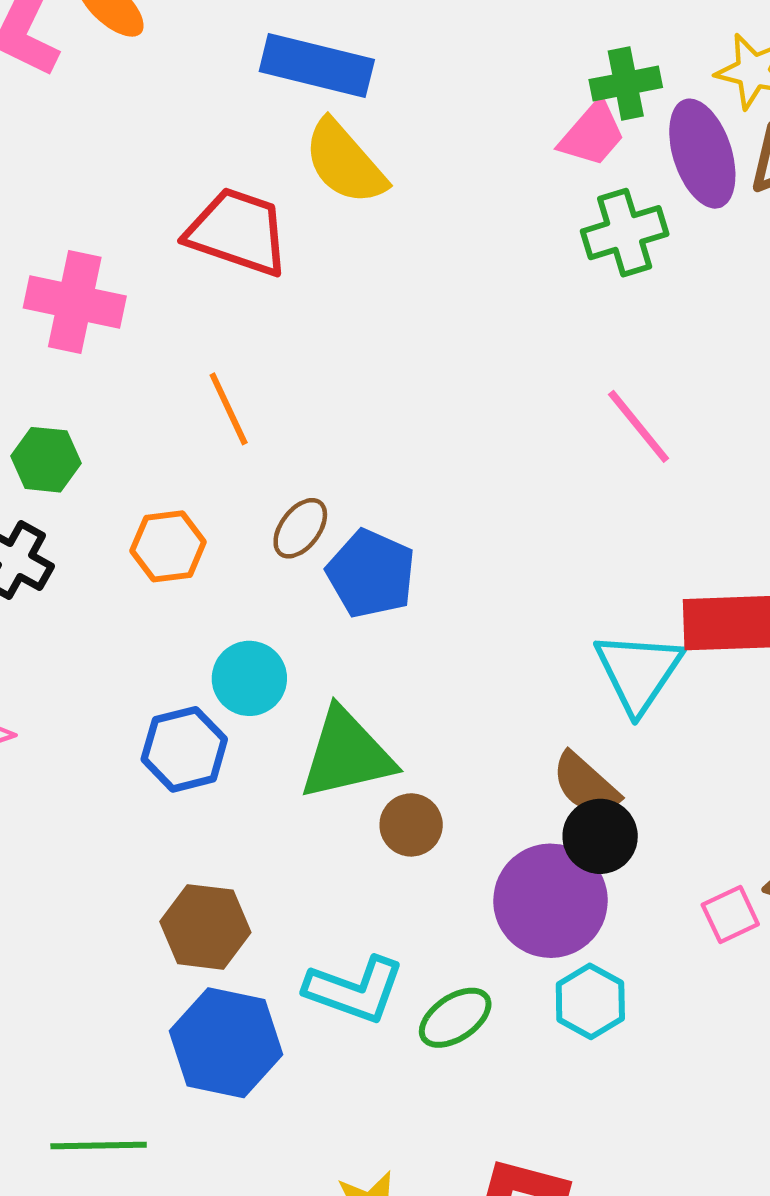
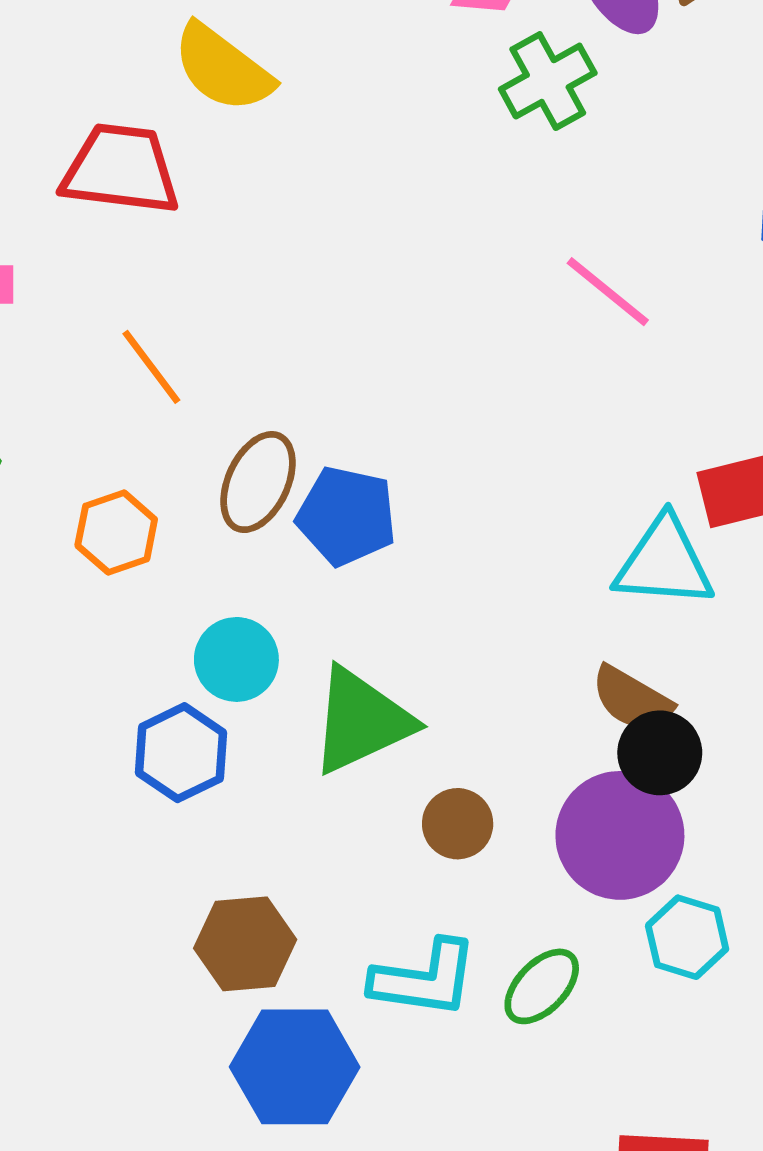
brown ellipse: (300, 528) -> (258, 482), size x1.4
cyan triangle: (638, 672) -> (664, 562), turned -48
brown circle: (411, 825) -> (458, 824), moved

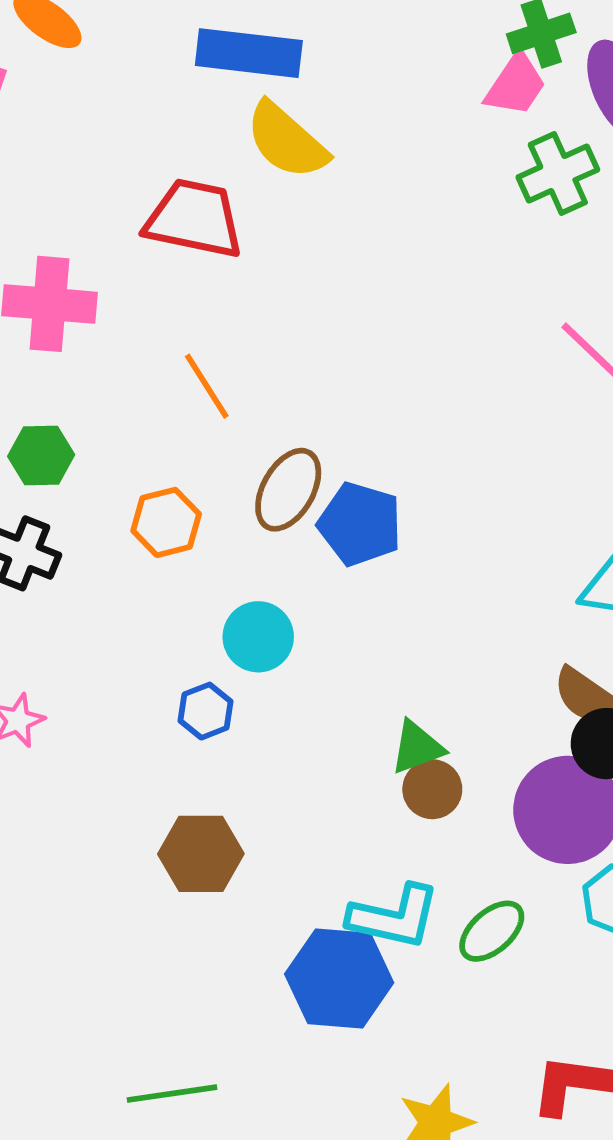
green triangle: (361, 721) -> (417, 747), moved, size x0.6
blue hexagon: (181, 753) -> (205, 711), size x0.7
brown hexagon: (245, 944) -> (201, 854), moved
blue hexagon: (295, 1067) -> (339, 978), moved

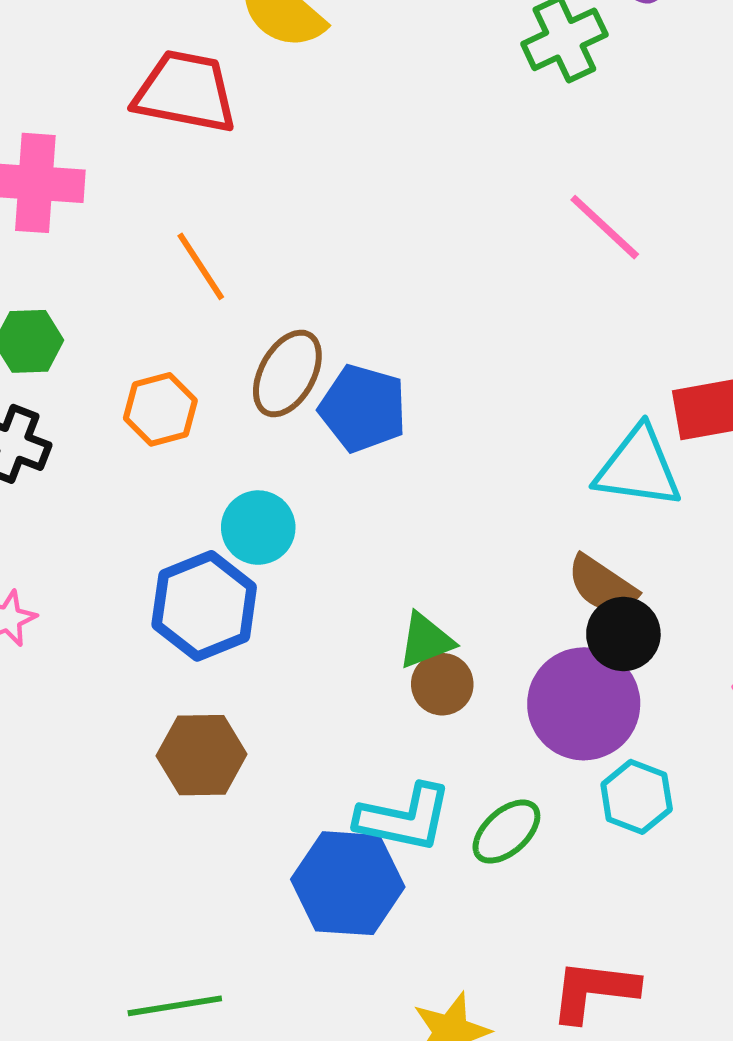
blue hexagon: (205, 711) -> (204, 606), size x1.8

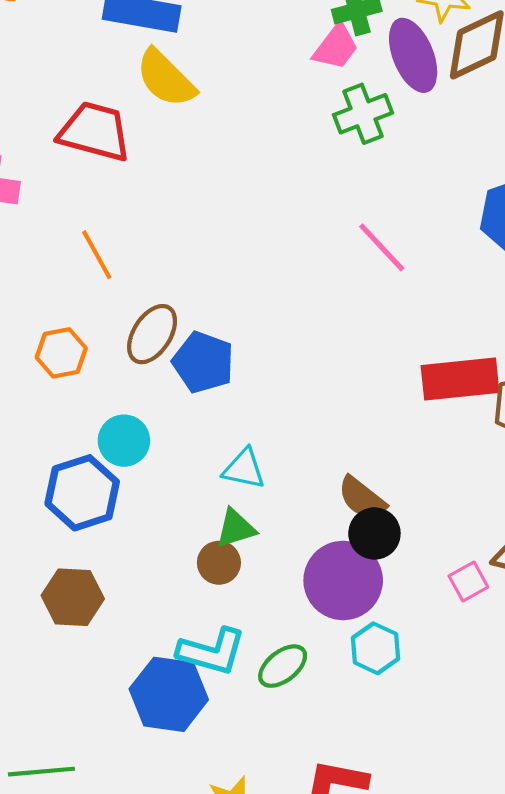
cyan triangle: (638, 468) -> (244, 469), moved, size x0.7
brown circle: (442, 684) -> (219, 563), moved

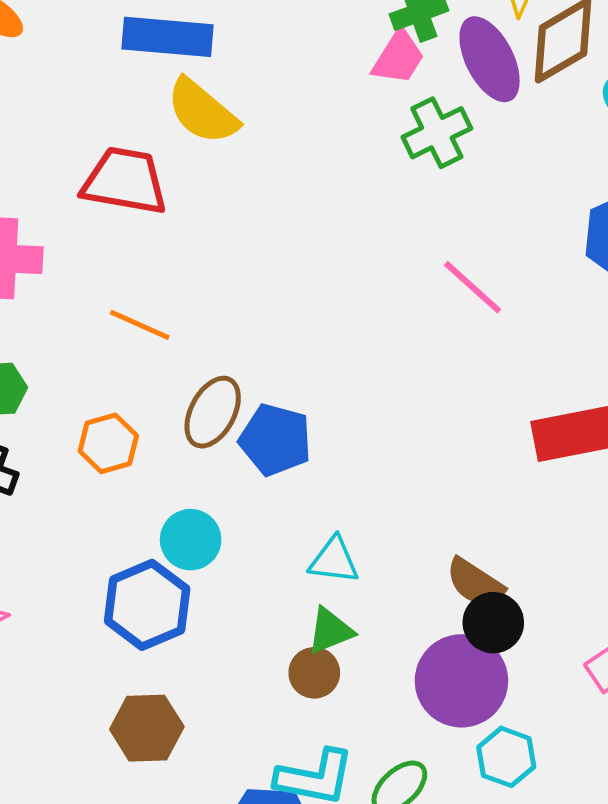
orange line: (97, 255) -> (140, 325), turned -32

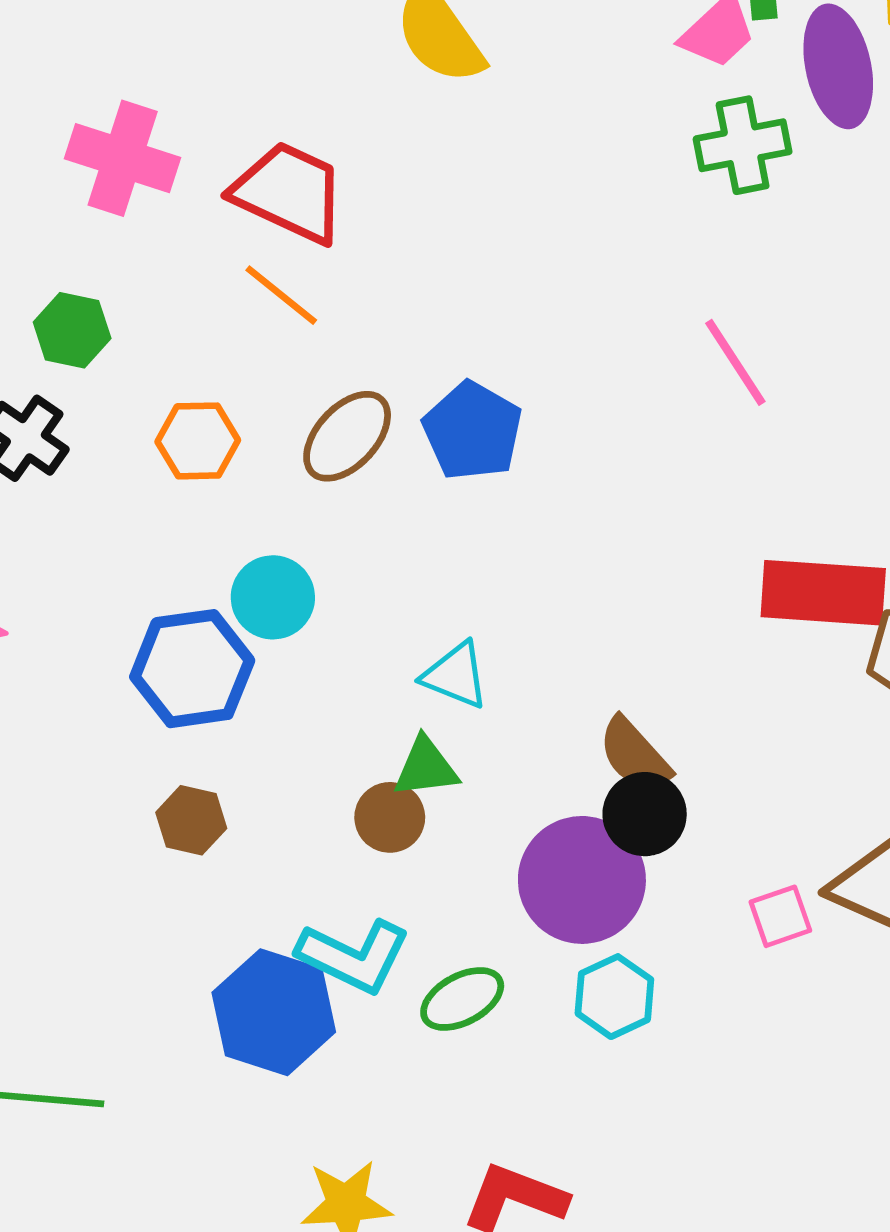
red trapezoid: (125, 181) -> (289, 192), moved
blue pentagon: (275, 440) -> (473, 431), moved
brown hexagon: (147, 728) -> (191, 820), moved, size x0.7

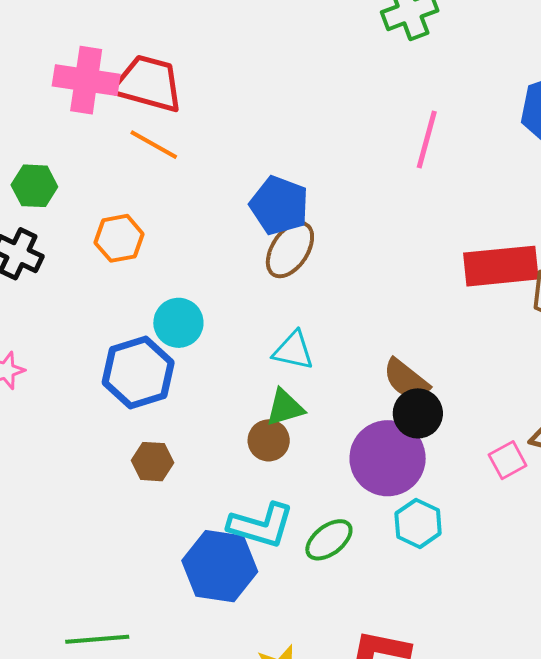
pink cross: (123, 158) -> (86, 80), moved
pink line: (735, 362) -> (427, 140), turned 58
brown ellipse: (347, 436) -> (290, 250), moved

